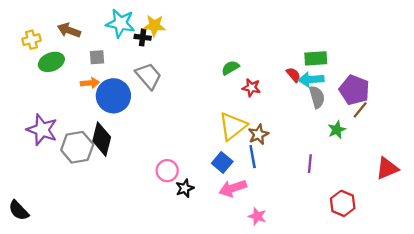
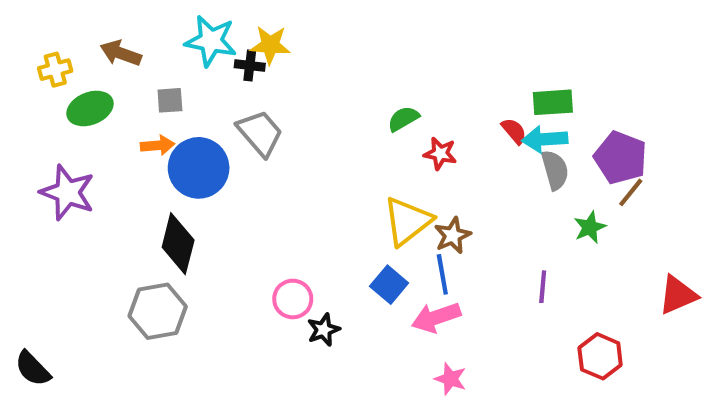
purple star: (42, 130) -> (67, 192), moved
gray hexagon: (77, 147) -> (158, 311), moved
pink arrow: (233, 188) -> (436, 317), moved

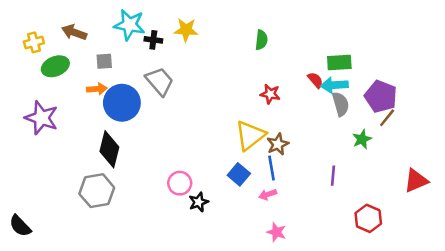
yellow star: (270, 45) -> (186, 30), moved
green semicircle: (403, 119) -> (261, 40), moved, turned 126
pink arrow: (436, 317) -> (268, 194), size x0.6

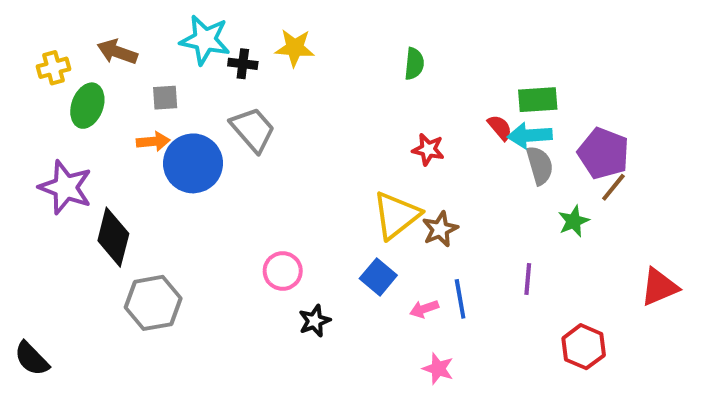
green ellipse: (55, 66) -> (87, 106), turned -48
black diamond: (109, 149) -> (113, 237), moved
blue line: (271, 168) -> (460, 299), moved
pink circle: (180, 183) -> (283, 271), moved

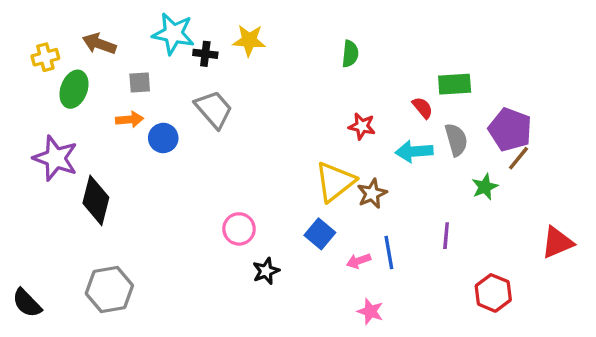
cyan arrow: (530, 135) -> (414, 151), moved
blue circle: (193, 163) -> (163, 138), size x0.6
gray hexagon: (153, 303) -> (109, 290), moved

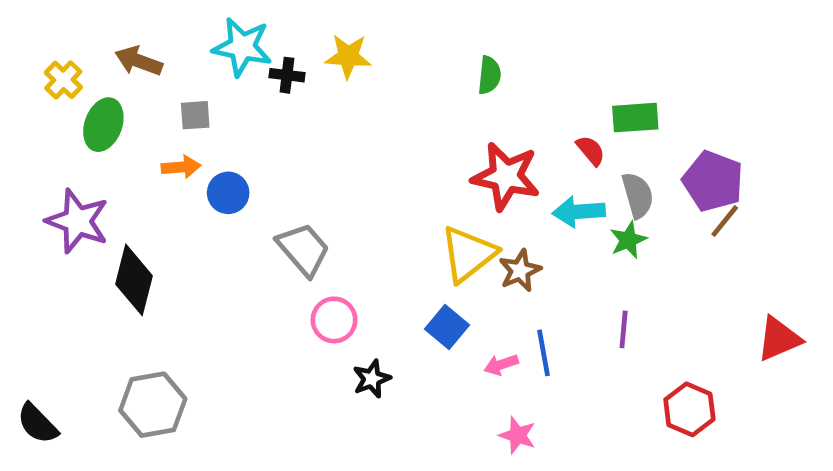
yellow cross: (45, 57) -> (63, 80), turned -32
gray trapezoid: (214, 109) -> (303, 249), moved
red star: (362, 126) -> (506, 176), size x1.8
green star: (485, 187) -> (628, 240), moved

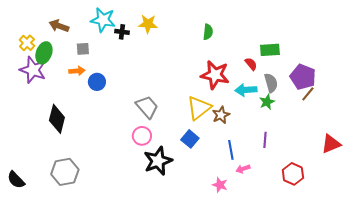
yellow cross: (63, 80) -> (27, 43), moved
purple star: (77, 221) -> (33, 70), moved
gray trapezoid: (303, 249) -> (147, 107), moved
pink arrow: (501, 365) -> (243, 169), moved
black star: (372, 379) -> (158, 161), size x1.8

